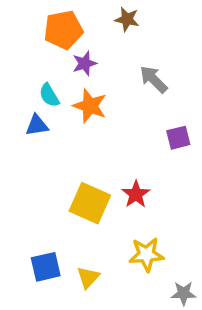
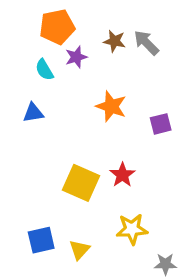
brown star: (127, 19) -> (114, 41), moved
gray arrow: (154, 79) -> (146, 43), moved
cyan semicircle: (49, 95) -> (44, 70), moved
orange star: (90, 106) -> (111, 106), moved

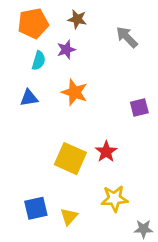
orange pentagon: (57, 27) -> (33, 23), moved
brown star: (114, 41) -> (77, 19), moved
cyan semicircle: (44, 70) -> (39, 61), turned -132
orange star: (111, 106) -> (74, 92), moved

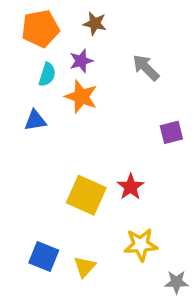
gray arrow: (127, 37) -> (146, 68), moved
orange star: (74, 92) -> (81, 97), moved
blue square: (36, 208) -> (44, 257), turned 35

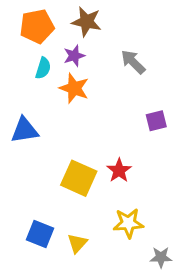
brown star: (95, 23) -> (87, 22), size x1.4
blue triangle: (35, 120) -> (25, 130), moved, size x1.4

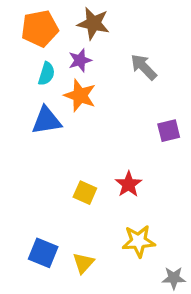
blue triangle: (25, 130) -> (46, 121), moved
yellow square: (79, 178) -> (85, 193), size x0.6

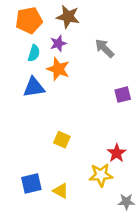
red star: (129, 184) -> (117, 153), moved
blue square: (43, 253) -> (31, 183), turned -35
yellow triangle: (83, 263) -> (61, 191), turned -42

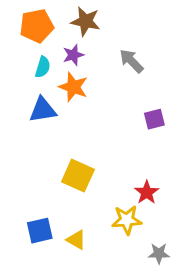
yellow square: (62, 140) -> (78, 176), size x1.5

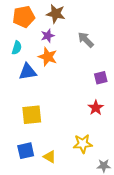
cyan semicircle: (43, 67) -> (17, 48), moved
yellow square: (78, 176) -> (32, 115), moved, turned -30
red star: (147, 192) -> (96, 108), moved

